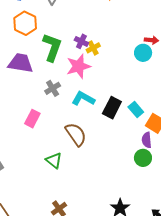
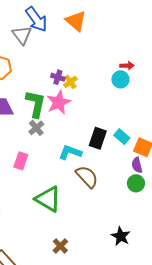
green L-shape: (52, 47) -> (36, 104), moved
cyan L-shape: (83, 99) -> (70, 152), moved
brown semicircle: (76, 134) -> (87, 177), moved
green triangle: (54, 160) -> (48, 199), size x1.6

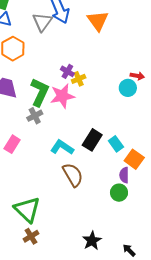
green triangle: (48, 199) -> (27, 210), moved

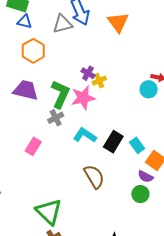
gray triangle: (42, 22) -> (62, 24), turned 40
cyan L-shape: (62, 147) -> (85, 135), moved
purple semicircle: (124, 175) -> (146, 177), turned -63

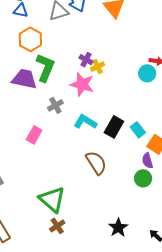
green L-shape: (60, 94) -> (45, 68), moved
pink star: (83, 98) -> (82, 84), turned 30
purple semicircle: (146, 177) -> (147, 161), turned 49

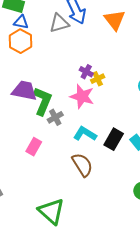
orange hexagon: (30, 39) -> (20, 41), moved
green L-shape: (45, 68) -> (43, 101), moved
brown semicircle: (96, 163) -> (82, 165), moved

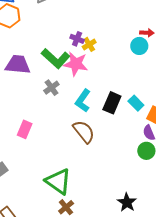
green L-shape: (43, 101) -> (56, 58), moved, turned 116
cyan L-shape: (85, 134) -> (83, 101), turned -80
pink rectangle: (34, 147) -> (25, 129), moved

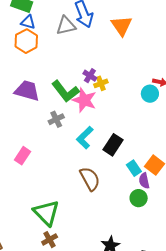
cyan rectangle: (136, 103) -> (134, 168), moved
brown semicircle: (84, 132) -> (90, 179), moved

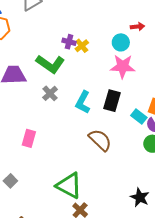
cyan circle: (150, 94) -> (121, 42), moved
pink star: (84, 100) -> (123, 66), moved

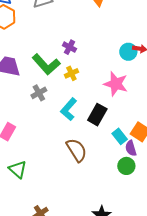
cyan circle: (121, 42) -> (128, 52), moved
yellow cross: (82, 46) -> (71, 73), moved
green triangle: (69, 186) -> (18, 169), moved, size x0.7

